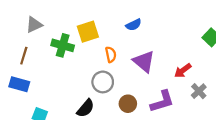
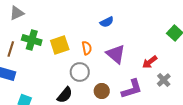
gray triangle: (34, 25) -> (17, 13), moved
yellow square: (88, 32) -> (60, 45), moved
green cross: (63, 45) -> (32, 40), moved

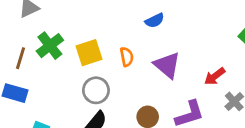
green cross: (32, 40) -> (50, 46), turned 36
gray circle: (80, 72) -> (96, 90), moved

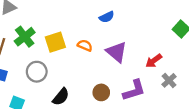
orange semicircle: (127, 57) -> (85, 45), turned -56
gray circle: (96, 90) -> (37, 72), moved

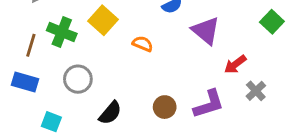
green cross: (25, 37) -> (62, 32), turned -30
yellow square: (55, 42) -> (103, 20), moved, turned -30
purple triangle: (117, 52) -> (206, 31), moved

